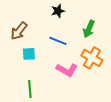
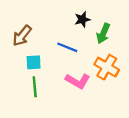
black star: (58, 11) -> (82, 19), moved
green line: (30, 89) -> (35, 87), moved

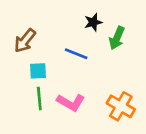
orange cross: (107, 67) -> (121, 106), moved
pink L-shape: (78, 81) -> (71, 102), moved

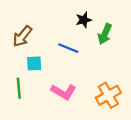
green line: (39, 98) -> (19, 88), moved
orange cross: (121, 106) -> (108, 95), turned 30

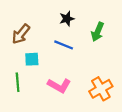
black star: (84, 20) -> (67, 19), moved

